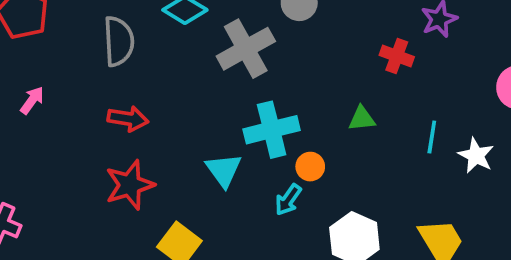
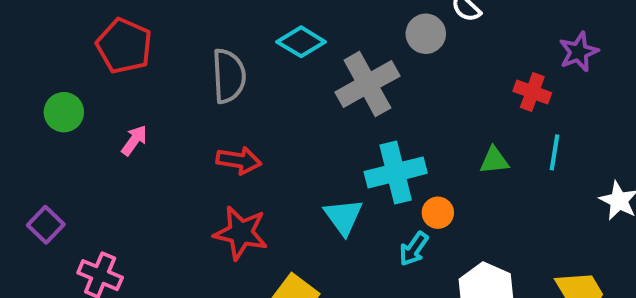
cyan line: (432, 137) -> (554, 152), moved
red star: (130, 185) -> (241, 233), turned 30

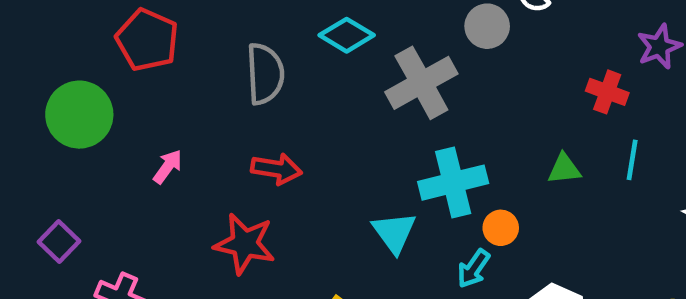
green circle: (64, 112) -> (79, 115), size x1.5
pink arrow: (134, 140) -> (168, 167), moved
red star: (241, 233) -> (245, 244), moved

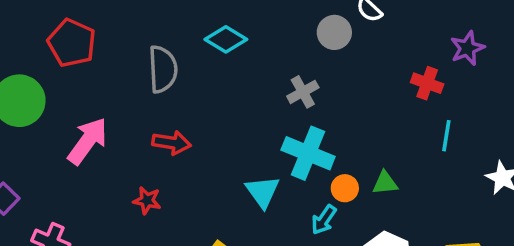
gray cross: (421, 83) -> (303, 92), moved, size x0.6
pink arrow: (168, 167) -> (87, 141), size x1.8
green triangle: (564, 169) -> (385, 183), moved
cyan cross: (453, 183) -> (308, 153), turned 36
red star: (245, 244) -> (147, 200), size x0.6

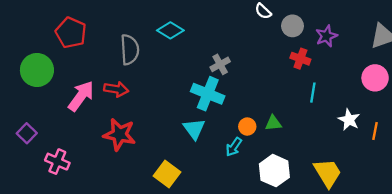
gray circle: (334, 32) -> (292, 26), moved
red arrow: (172, 143) -> (116, 89), moved
cyan cross: (308, 153) -> (208, 94), moved
red star: (147, 200) -> (119, 134), size x1.8

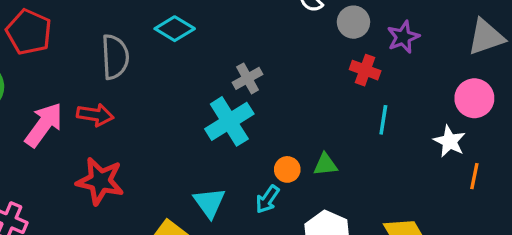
cyan cross: (208, 94) -> (229, 121), turned 36
white star: (349, 120) -> (450, 141), moved
cyan triangle: (194, 129) -> (209, 203), moved

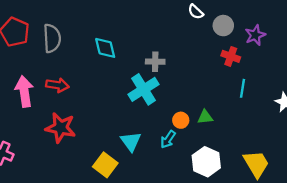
cyan diamond: (175, 29) -> (105, 48), moved, turned 45
gray semicircle: (115, 57) -> (52, 38), moved
gray cross: (248, 78) -> (155, 62), turned 30
pink arrow: (44, 125) -> (24, 92), turned -44

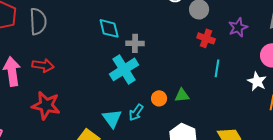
purple star: (255, 35) -> (238, 27), moved
cyan diamond: (105, 48) -> (109, 28), moved
cyan arrow: (168, 139) -> (136, 112), moved

